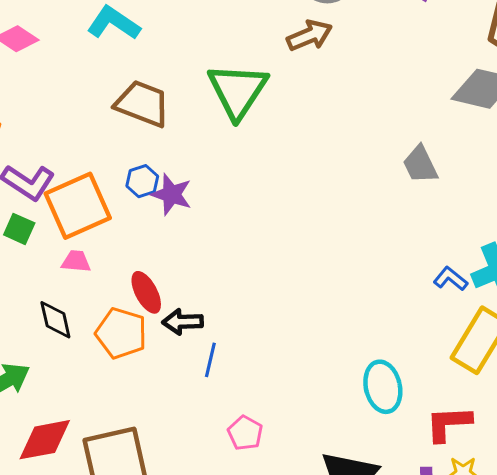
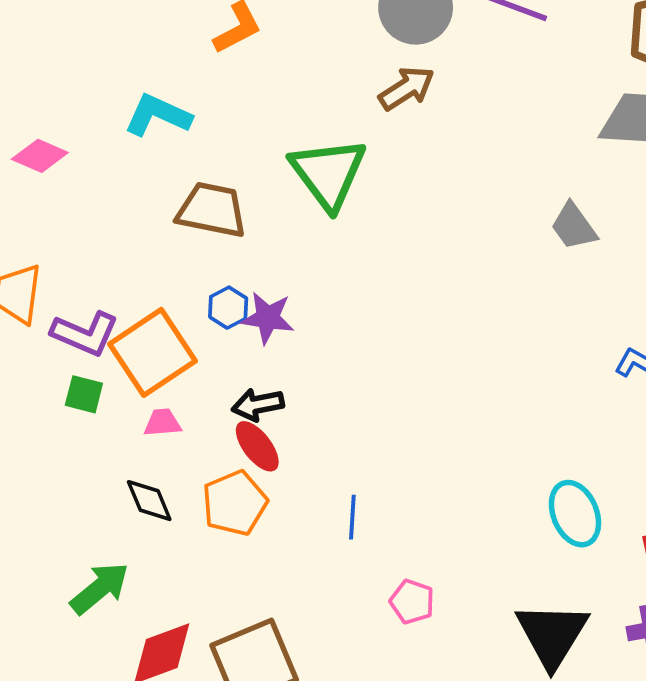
black arrow: (183, 322) -> (258, 405), moved
orange pentagon: (121, 333) -> (235, 503), turned -30

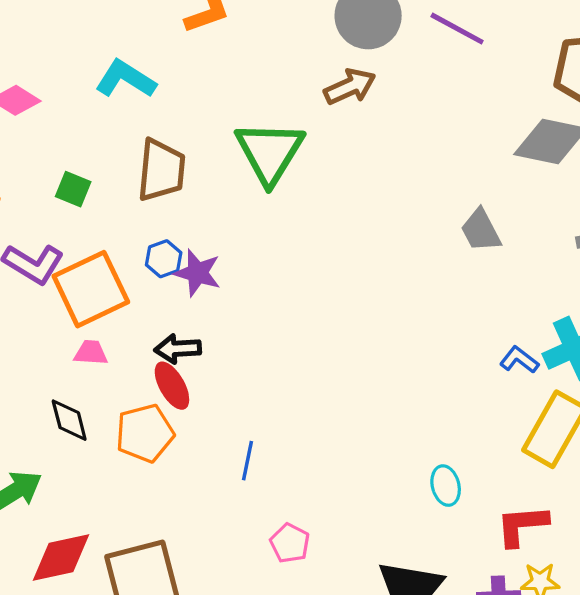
brown trapezoid: (212, 210) -> (161, 170), turned 76
green square: (84, 394) -> (73, 189), moved
cyan ellipse: (575, 514) -> (446, 486), size x0.7

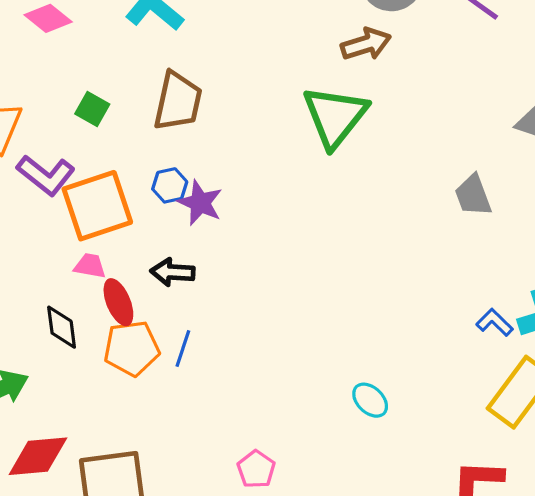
green triangle: (270, 152) -> (335, 116), moved
red ellipse: (172, 386) -> (118, 302), moved
blue line: (248, 461) -> (183, 348), moved
cyan ellipse: (446, 486) -> (370, 400), moved, turned -39

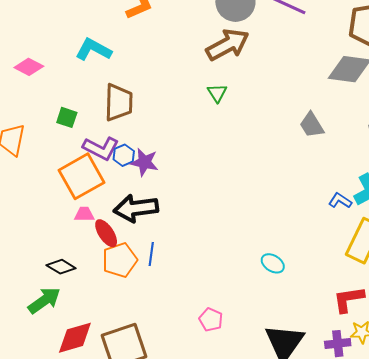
brown arrow: (366, 44) -> (228, 45), size x1.4
green triangle: (335, 116) -> (217, 93), size x0.5
purple L-shape: (46, 175) -> (101, 148), moved
black arrow: (173, 272) -> (136, 208), size x1.6
black diamond: (62, 327) -> (61, 267), moved, turned -40

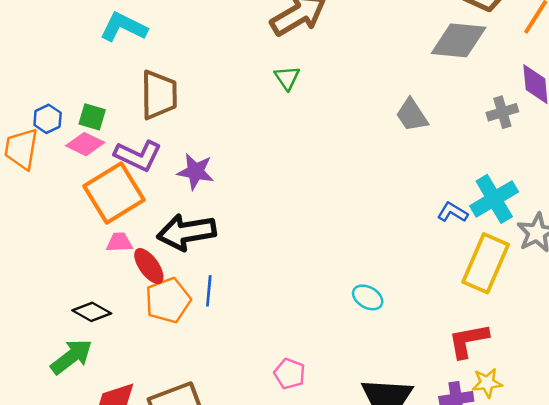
pink diamond: (29, 67) -> (85, 144), moved
blue hexagon: (124, 155) -> (48, 119), moved

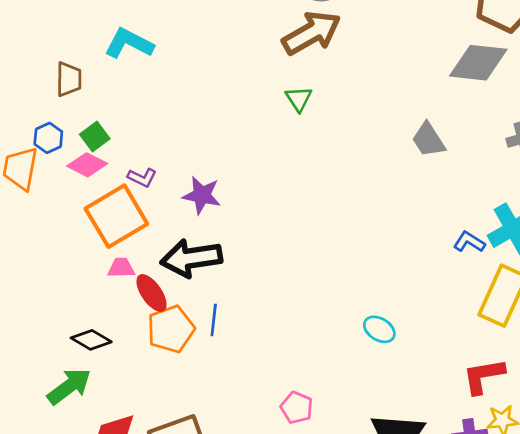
brown trapezoid: (159, 95) -> (69, 79), moved, size x0.7
green square: (92, 117) -> (95, 137), turned 36
purple L-shape: (138, 156) -> (142, 178), size x0.6

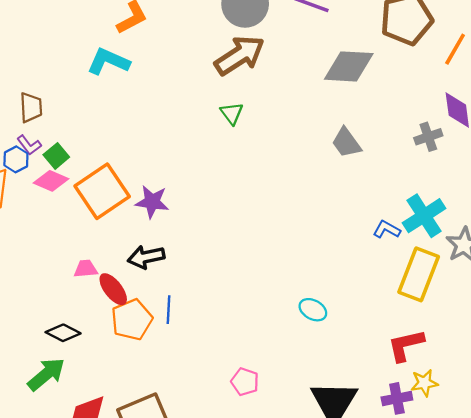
cyan L-shape: (129, 43) -> (108, 61), moved
gray diamond: (478, 63) -> (349, 66), moved
purple L-shape: (142, 178) -> (29, 145), moved, turned 30
orange square: (116, 216) -> (102, 191), moved
black arrow: (191, 258) -> (146, 257), size x0.7

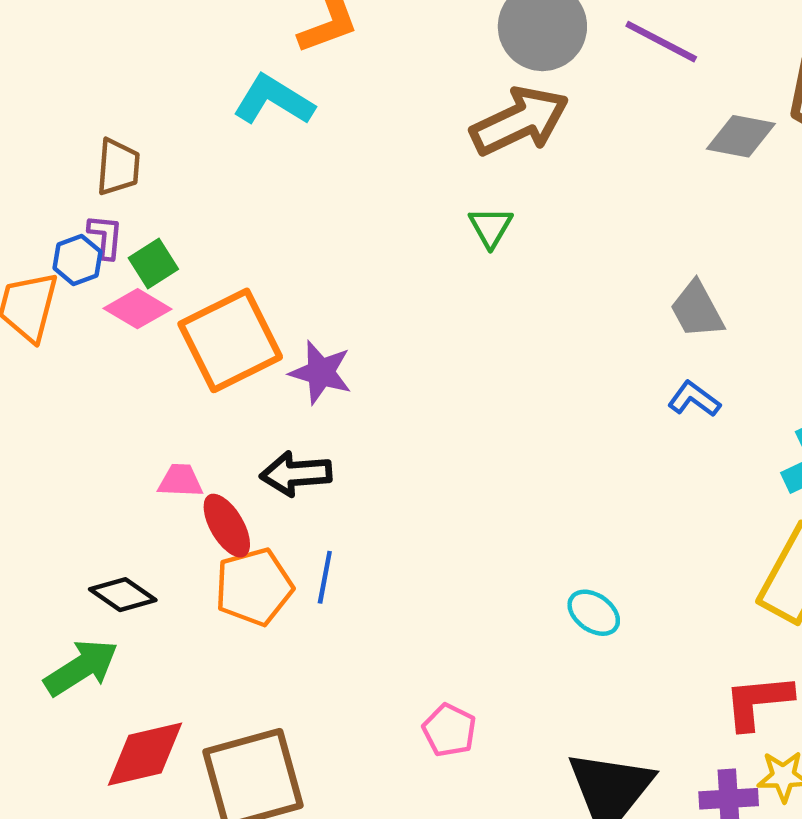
gray diamond: (349, 66) -> (741, 136), moved, size x0.7
purple L-shape: (29, 145) -> (105, 236), turned -145
blue L-shape: (387, 229) -> (694, 399), moved

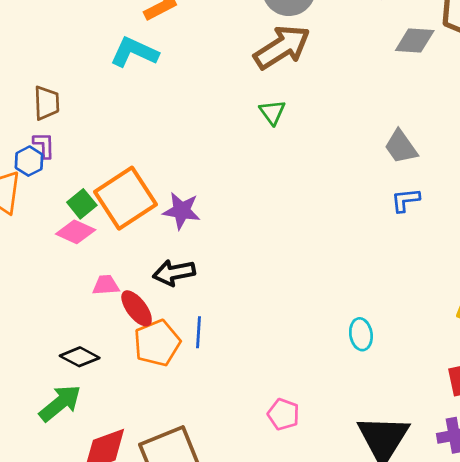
green square: (153, 263) -> (82, 204), moved
pink diamond: (137, 309) -> (76, 232), moved
blue L-shape: (694, 399) -> (405, 200), turned -36
cyan ellipse: (594, 613) -> (361, 334), turned 52

